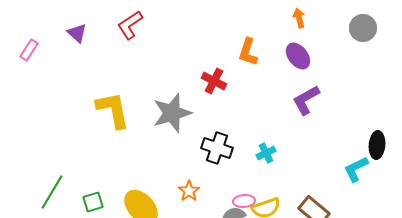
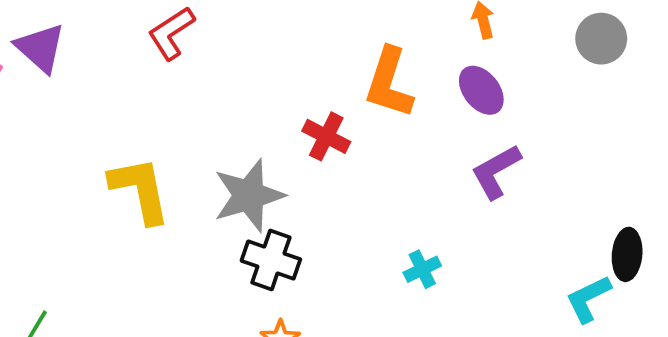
purple triangle: (77, 33) -> (40, 48), moved, size x1.4
orange L-shape: (248, 52) -> (389, 83), size x1.4
black cross: (217, 148) -> (271, 260), moved

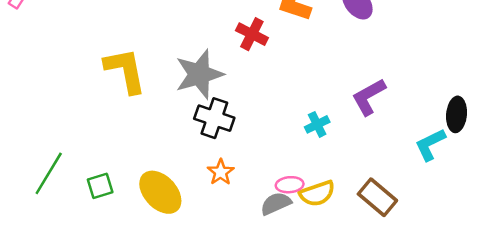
purple L-shape: (496, 171) -> (369, 97), moved

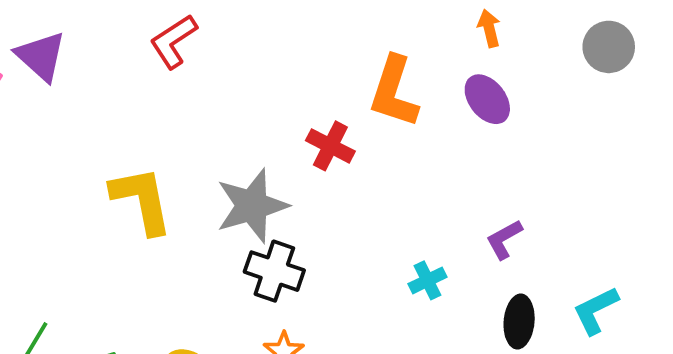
purple L-shape: (369, 97) -> (504, 239), size x0.7
black ellipse: (457, 114) -> (519, 322), moved

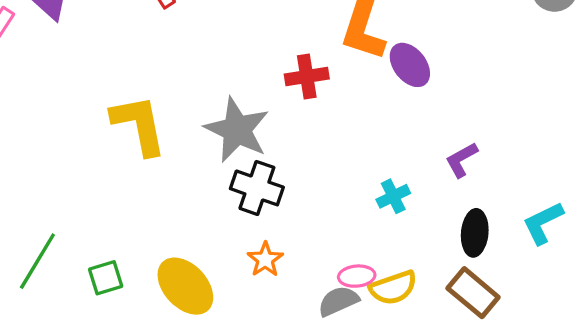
purple ellipse: (487, 99) -> (410, 65), moved
red cross: (330, 146) -> (307, 77), turned -36
gray star: (252, 206) -> (237, 130), turned -30

